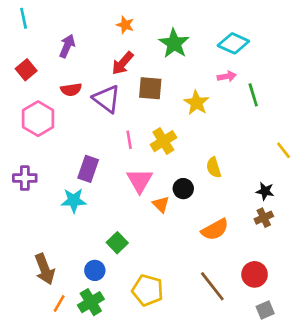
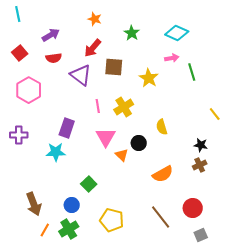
green star: (174, 43) -> (132, 33), size x0.7
purple arrow: (67, 46) -> (51, 35), turned 36
red semicircle: (71, 90) -> (54, 58), moved

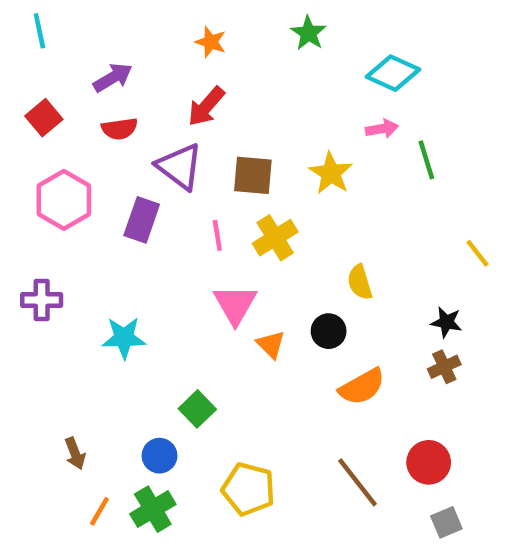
green star: (132, 33) -> (309, 33), moved
brown square: (114, 67) -> (253, 175), moved
purple rectangle: (67, 128) -> (142, 220), moved
black circle: (139, 143) -> (329, 331), moved
brown arrow: (34, 204) -> (75, 453), size x0.6

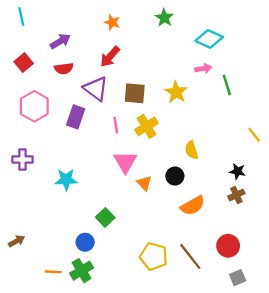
brown arrow: (75, 453) -> (17, 241), moved, turned -98
yellow pentagon: (248, 489) -> (154, 256), moved
orange line: (99, 511) -> (53, 272), turned 63

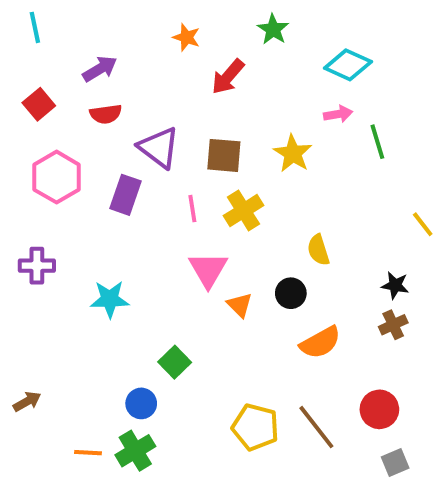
red arrow: (110, 57) -> (228, 77), moved

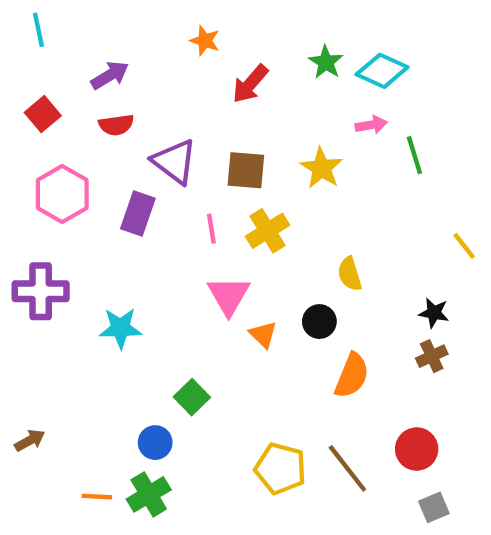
green star: (273, 29) -> (326, 62), moved
purple cross: (37, 266) -> (41, 291), size x1.4
orange semicircle: (320, 342) -> (352, 376), turned -39

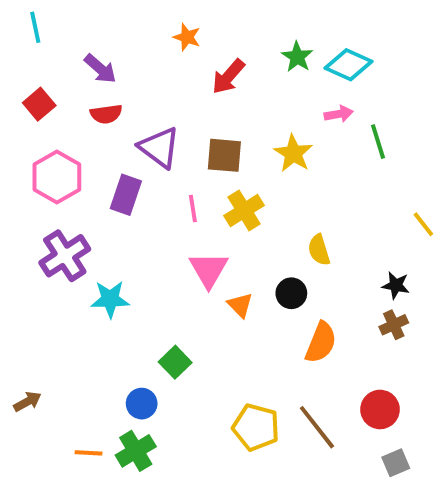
purple arrow: (110, 75) -> (100, 69), turned 72
purple cross: (41, 291) -> (65, 256), moved, turned -33

